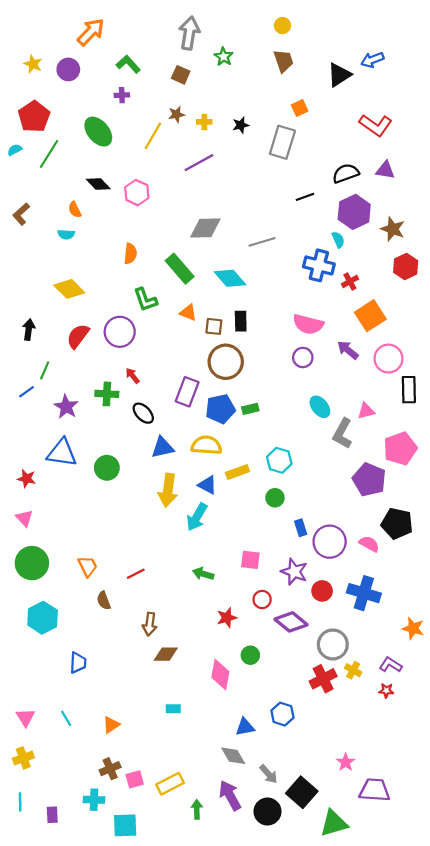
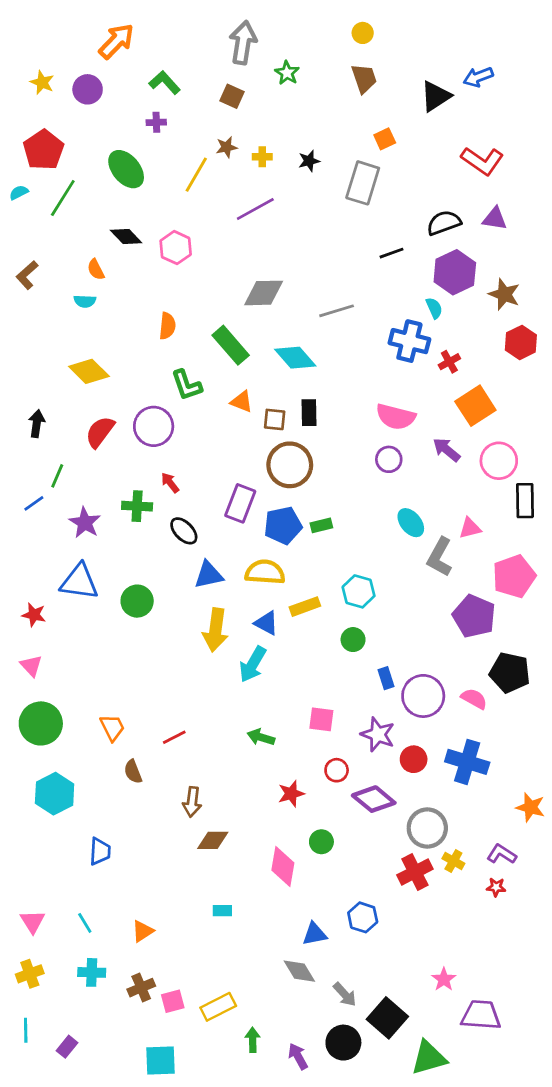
purple arrow: (230, 795) -> (298, 1056), moved, size x0.7
cyan cross: (94, 800) -> (92, 972), moved
purple rectangle: (52, 815) -> (67, 1047), turned 42

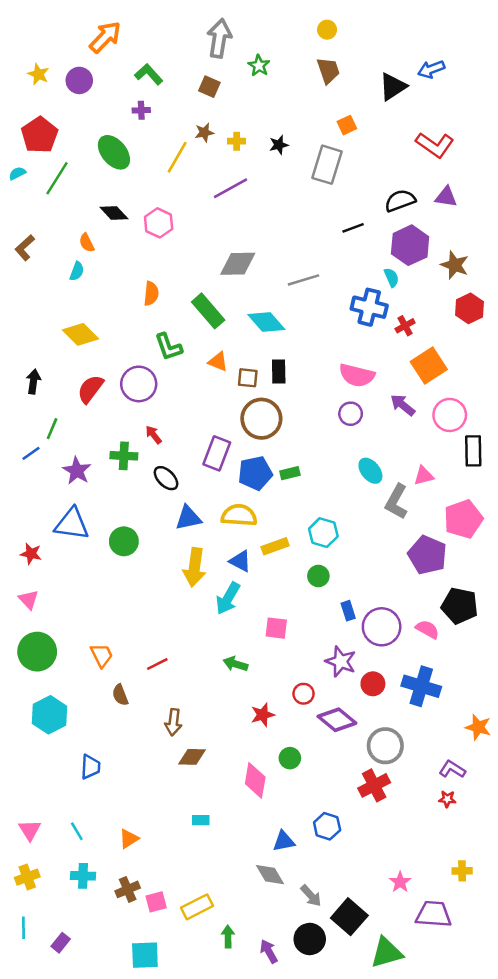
cyan semicircle: (85, 301) -> (77, 271), turned -72
pink square: (321, 719) -> (276, 628), moved
yellow cross: (453, 861) -> (462, 871), moved, turned -30

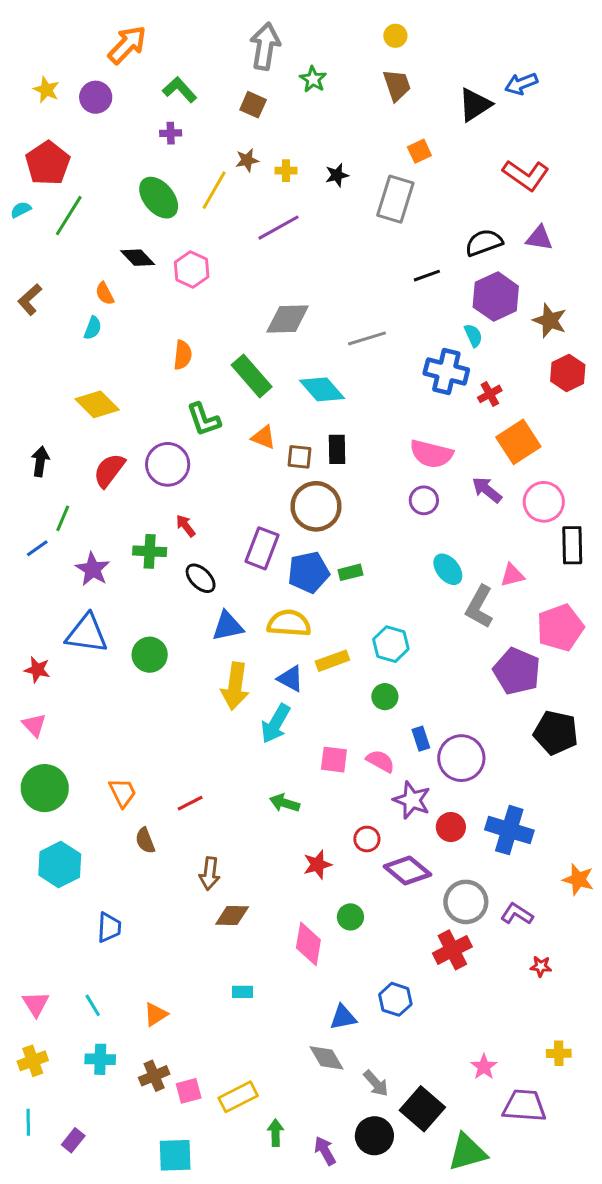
green ellipse: (114, 152) -> (159, 198), moved
pink semicircle: (427, 629) -> (380, 761), moved
purple L-shape: (452, 769) -> (517, 914), moved

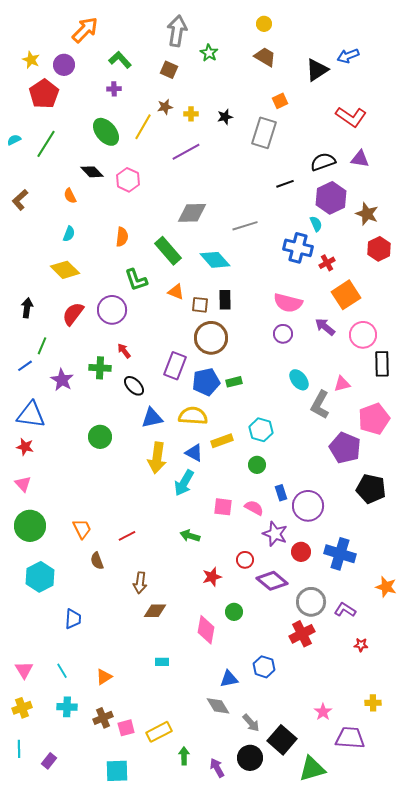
brown trapezoid: (397, 85) -> (265, 57), turned -40
red pentagon: (48, 163) -> (44, 94), moved
cyan semicircle: (93, 328) -> (69, 234), moved
blue triangle: (87, 634) -> (31, 415), moved

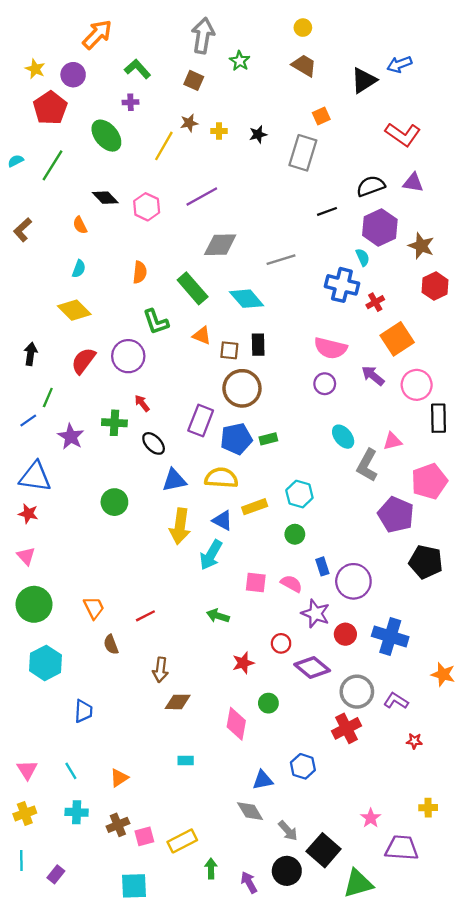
green ellipse: (106, 132) -> (106, 136), moved
purple line: (186, 152) -> (202, 196), moved

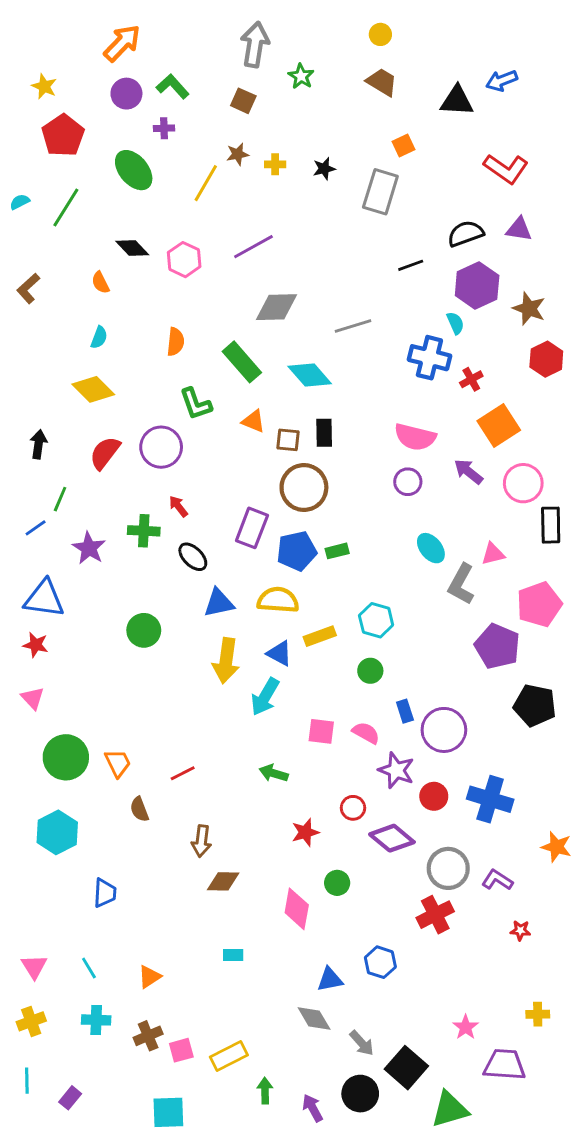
purple circle: (73, 75) -> (126, 94), moved
black triangle: (364, 80) -> (457, 101), turned 36
green circle: (34, 604) -> (66, 757), moved

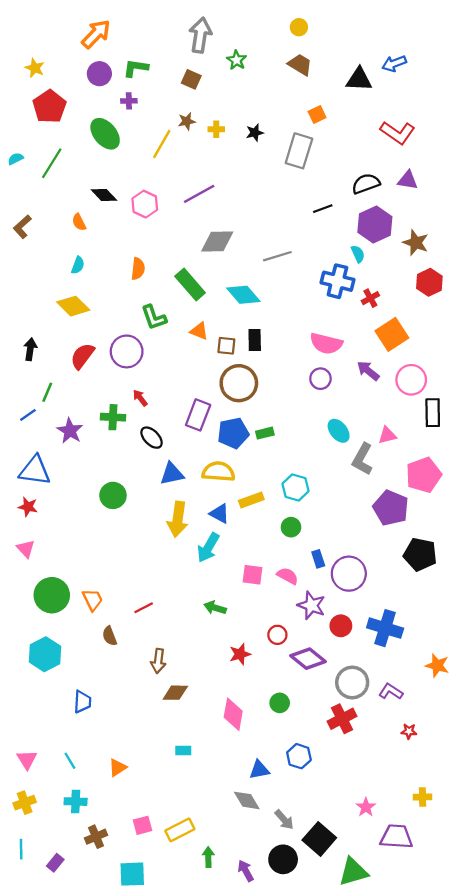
green L-shape: (173, 86) -> (136, 68), turned -40
green circle: (337, 883) -> (280, 703), moved
brown cross: (148, 1036) -> (96, 837), moved

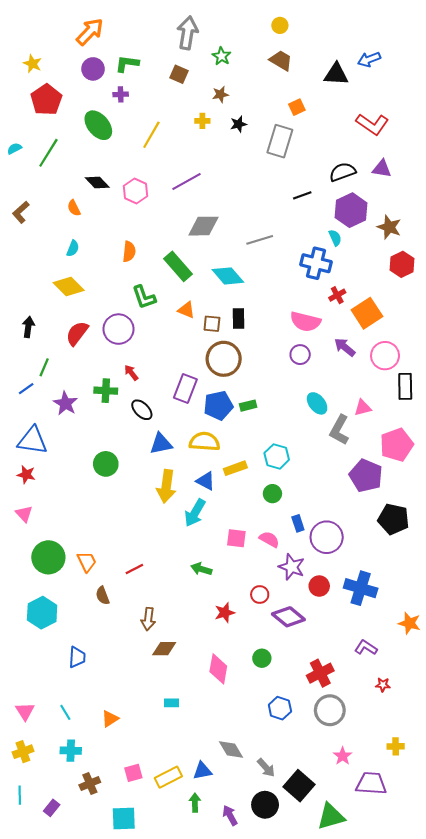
brown star: (187, 121) -> (220, 94), moved
red cross: (370, 298) -> (337, 295), moved
gray circle: (352, 682) -> (330, 710), moved
blue triangle: (259, 770) -> (202, 771), moved

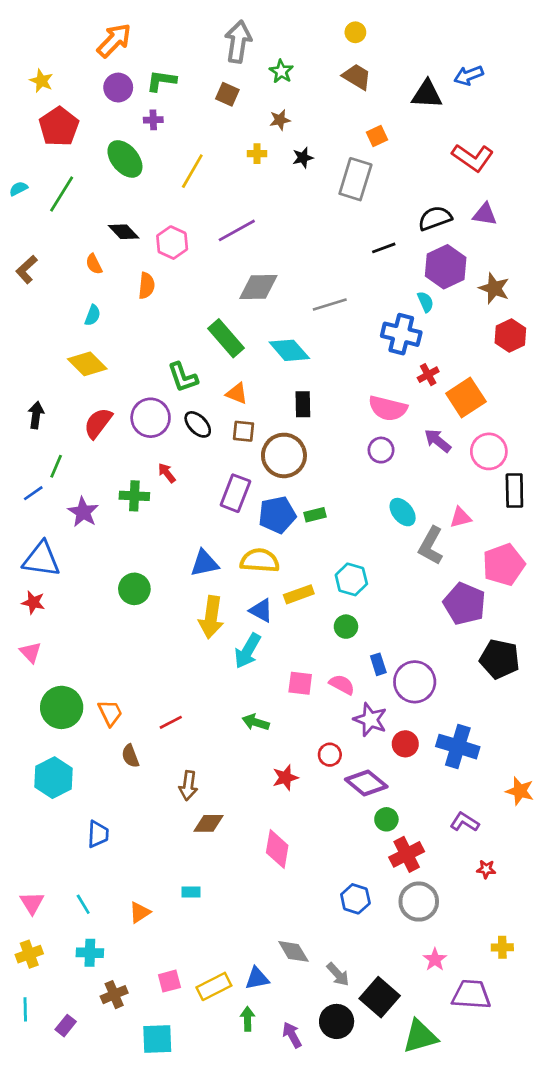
orange semicircle: (129, 252) -> (147, 286), moved
brown square: (212, 324) -> (244, 431), moved
black ellipse: (142, 410) -> (198, 424), moved
green circle: (262, 658) -> (386, 819), moved
cyan rectangle: (172, 703) -> (191, 892), moved

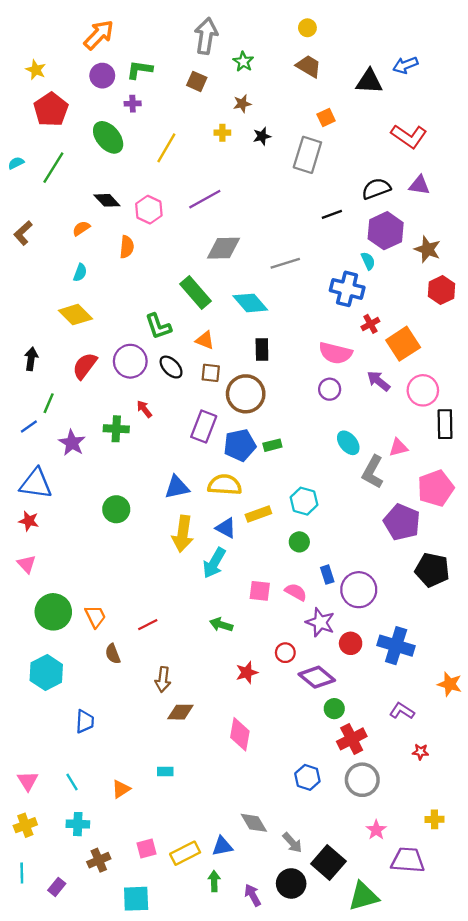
orange semicircle: (94, 264) -> (81, 228), turned 84

